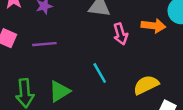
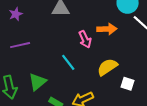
orange arrow: (153, 26) -> (107, 29), moved
pink arrow: (120, 34) -> (85, 39), moved

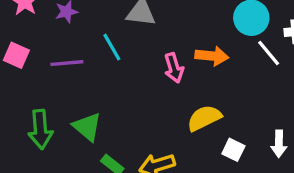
cyan line: (68, 62) -> (112, 47), moved
green triangle: (37, 82) -> (87, 127), turned -48

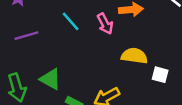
cyan line: (112, 47) -> (71, 21), moved
yellow semicircle: (204, 118) -> (134, 56), turned 45

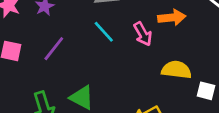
purple line: (26, 36) -> (54, 49), turned -35

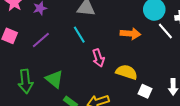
pink arrow: (143, 34) -> (98, 58), moved

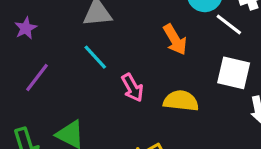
orange arrow: (130, 34) -> (175, 40), turned 66
white square: (145, 91) -> (234, 73), moved, size x1.5

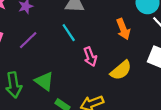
yellow semicircle: (181, 101) -> (121, 70), turned 125

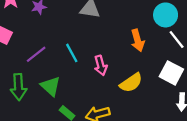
cyan line: (69, 33) -> (72, 53), moved
purple line: (28, 40) -> (36, 54), moved

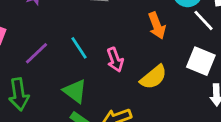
green triangle: (51, 86) -> (75, 91), moved

